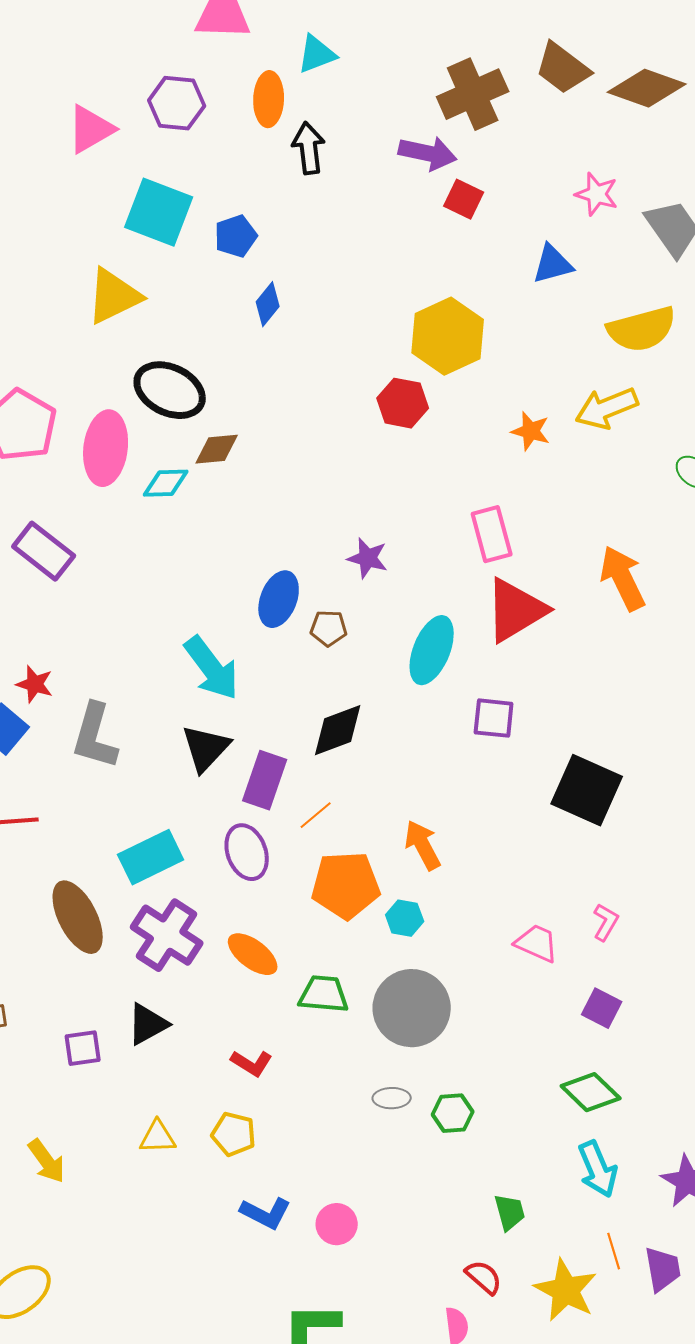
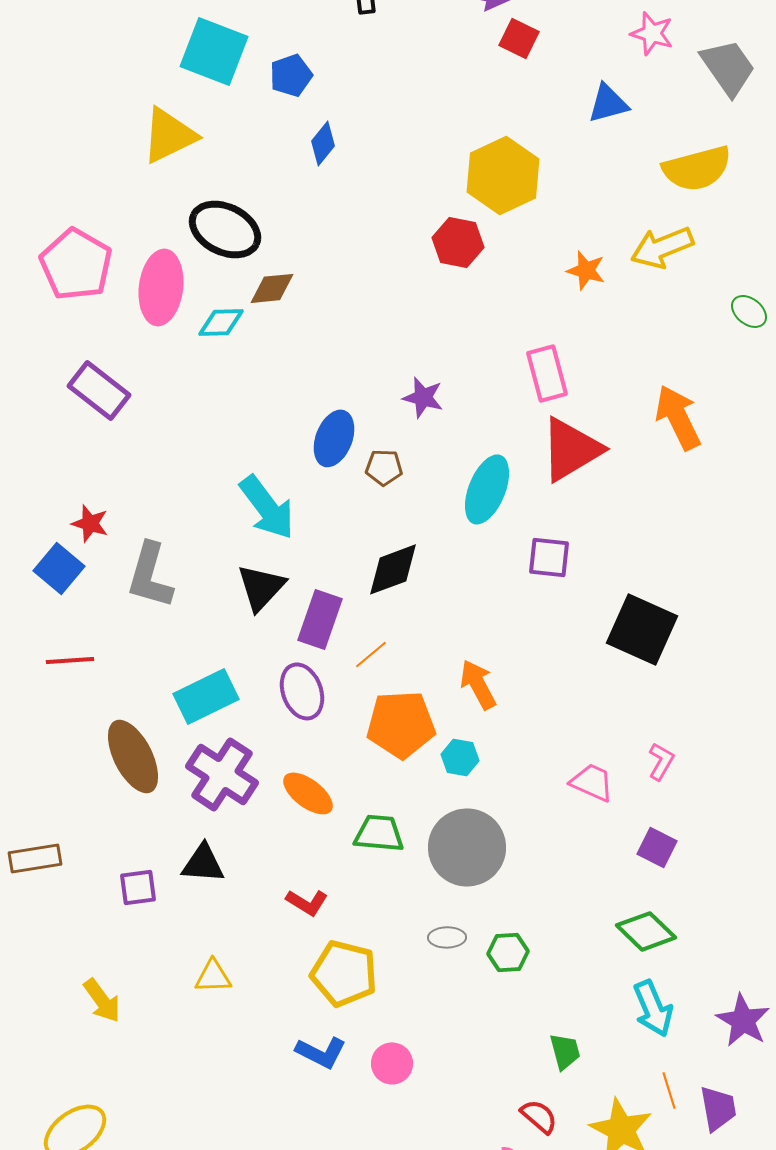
black triangle: (148, 1024) -> (203, 863), turned 33
yellow pentagon: (234, 1134) -> (344, 973), moved, size x1.5

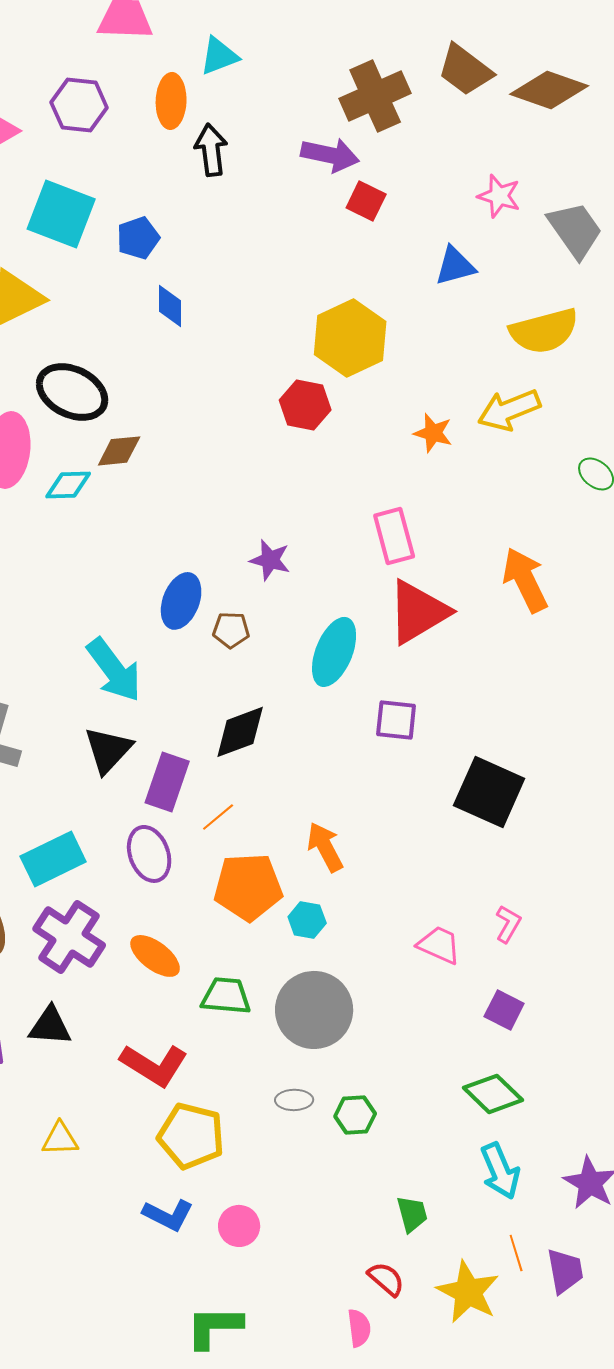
blue diamond: (323, 143) -> (170, 306), turned -39
red L-shape: (307, 902) -> (154, 1065), size x1.6

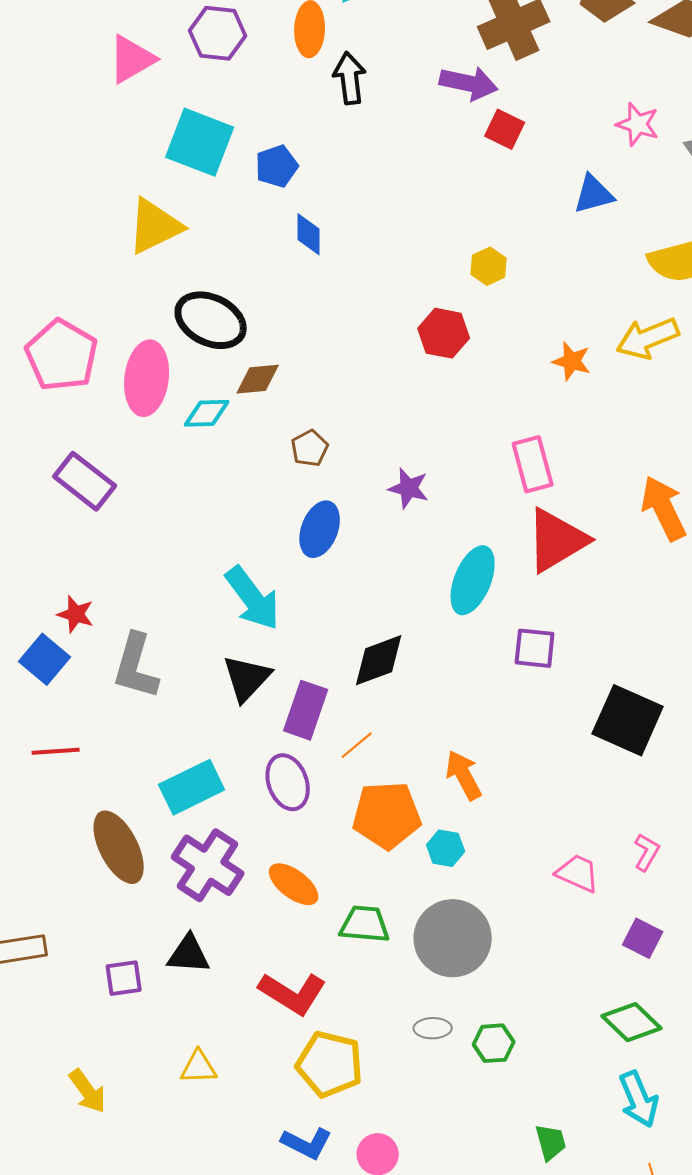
yellow hexagon: (350, 338) -> (489, 266), size x0.5
brown pentagon: (231, 630) -> (310, 448), moved, turned -30

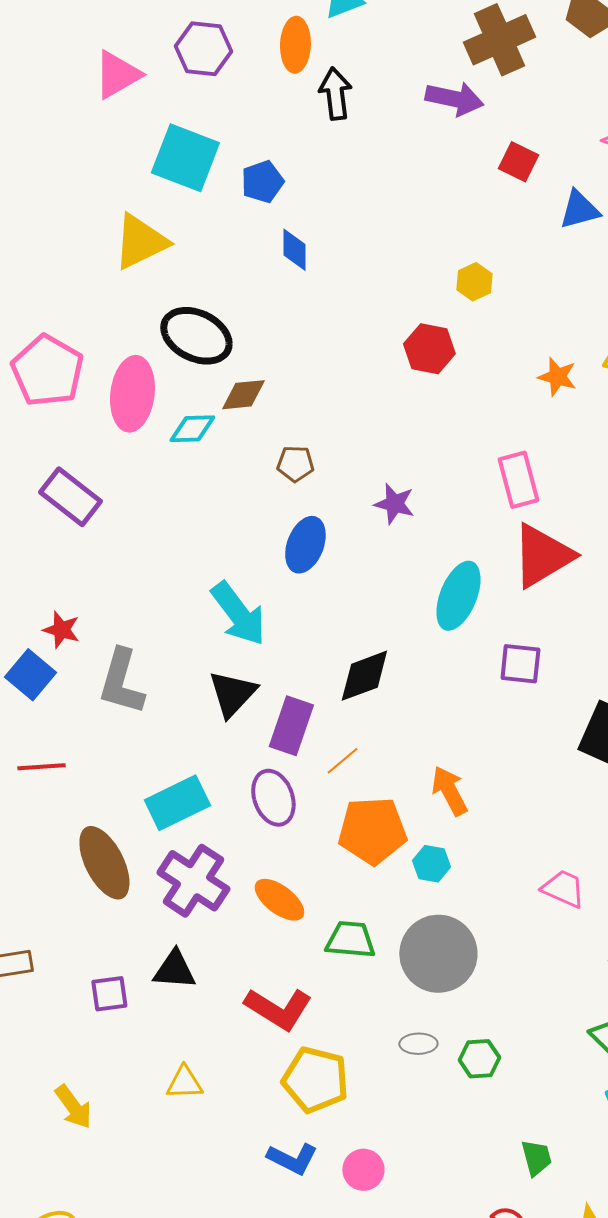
red square: (505, 129) -> (518, 162), moved
brown pentagon: (310, 448) -> (295, 464), turned 30

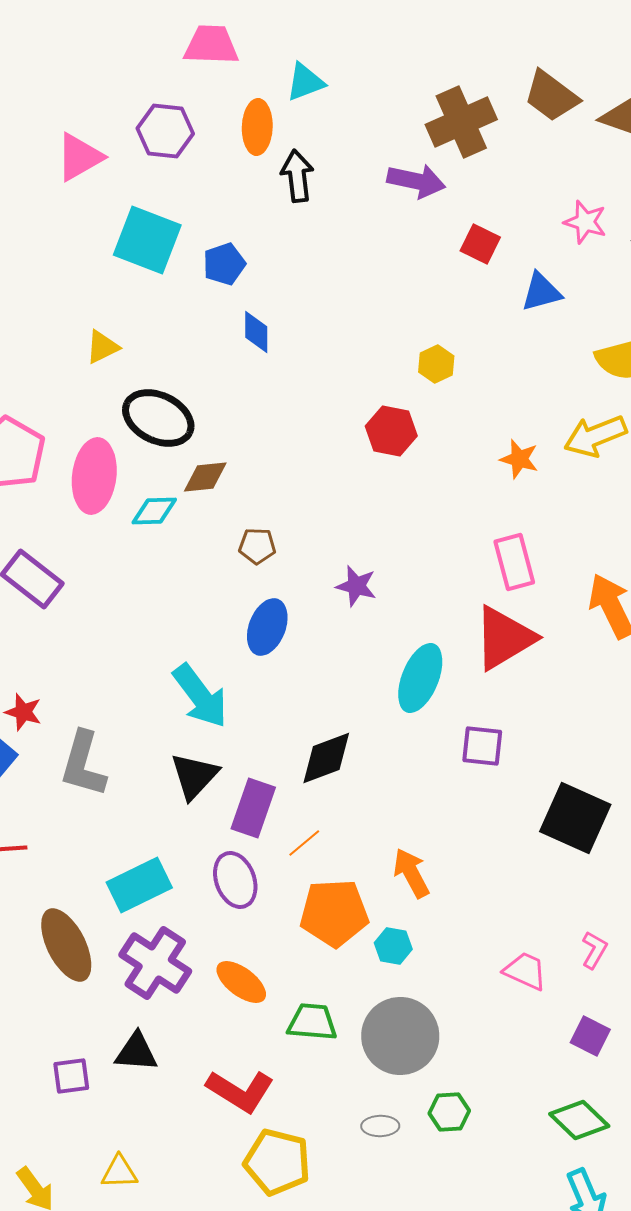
yellow triangle: (140, 242) -> (102, 347), moved, size x0.6
pink rectangle: (518, 480) -> (514, 562), moved
green hexagon: (479, 1059) -> (449, 1112), moved
yellow triangle: (184, 1083) -> (119, 1172), moved

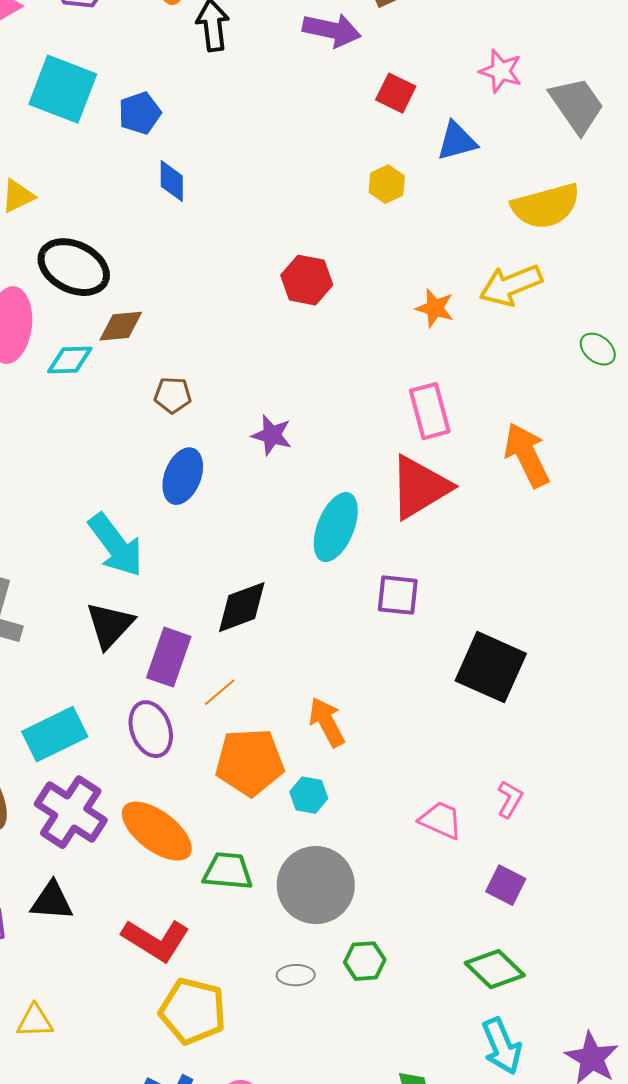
yellow hexagon: (436, 364) -> (387, 184), moved
orange ellipse: (241, 982) -> (157, 831), size x1.4

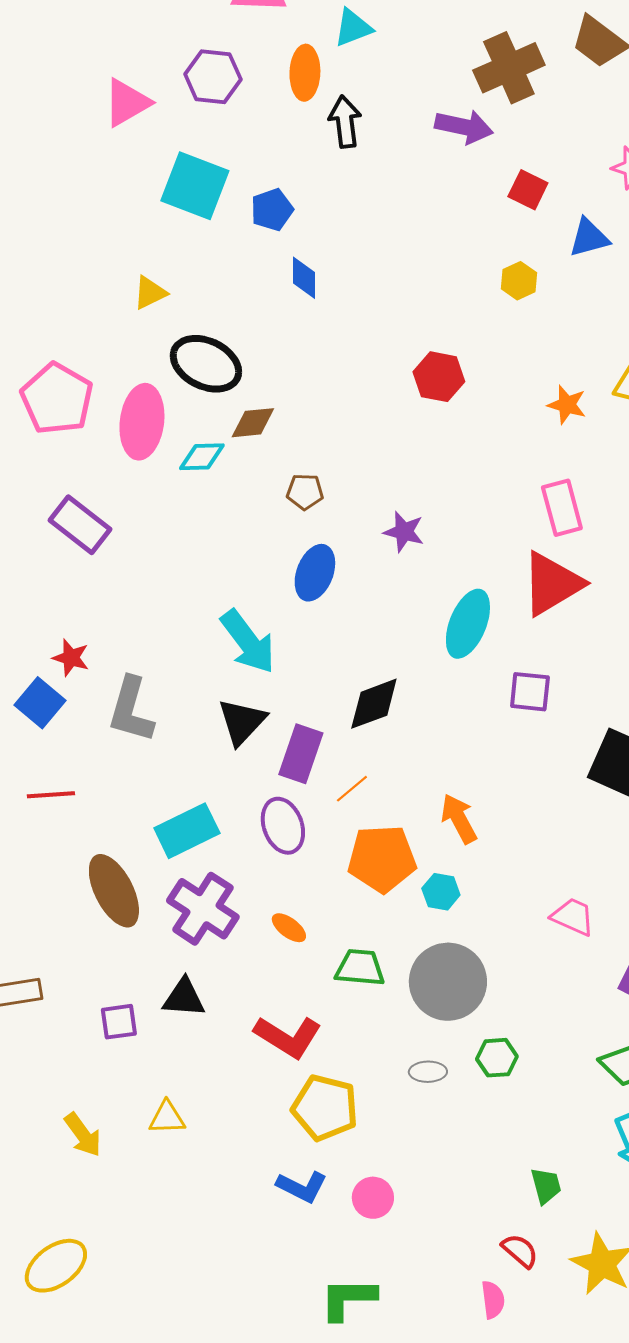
orange ellipse: (157, 831) -> (289, 928), size x0.5

